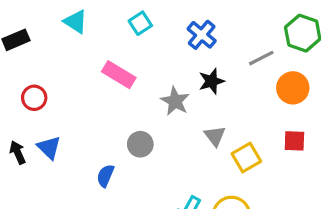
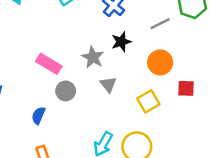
pink rectangle: (119, 75) -> (49, 64), moved
orange circle: (293, 88) -> (160, 62), moved
gray triangle: (215, 136) -> (108, 84), moved

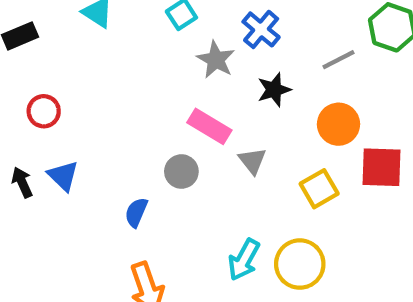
gray star: (93, 57) -> (216, 60), moved
pink rectangle: (49, 64) -> (209, 126), moved
red square: (186, 88) -> (382, 167), size x1.5

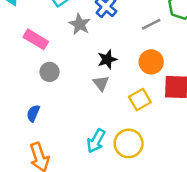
black star: (274, 90) -> (107, 59), moved
pink rectangle: (209, 126) -> (36, 39), moved
gray circle: (181, 172) -> (50, 72), moved

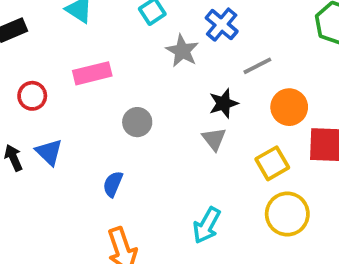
gray line: (151, 24) -> (257, 66), moved
pink rectangle: (36, 39) -> (92, 73), moved, turned -45
yellow circle: (129, 143) -> (287, 214), moved

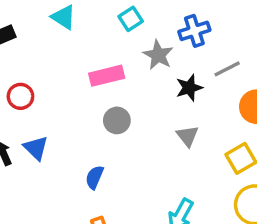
blue cross: (222, 25) -> (194, 31), turned 32
pink rectangle: (92, 73) -> (107, 76), moved
black star: (224, 103) -> (189, 88), moved

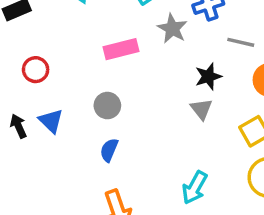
gray line: (227, 69) -> (241, 42), turned 40
black star: (189, 88) -> (208, 76), moved
gray circle: (117, 120) -> (107, 106), moved

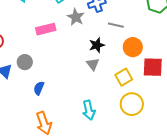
gray circle: (107, 106) -> (25, 62), moved
cyan arrow: (195, 188) -> (89, 110), turned -42

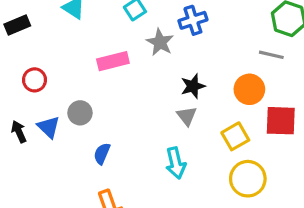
gray line: (116, 25) -> (271, 55), moved
cyan arrow: (89, 110) -> (176, 163), moved

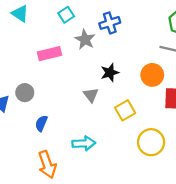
gray triangle: (187, 116) -> (91, 95), moved
yellow square: (235, 136) -> (125, 110), moved
cyan arrow: (176, 163) -> (84, 143), moved, turned -80

